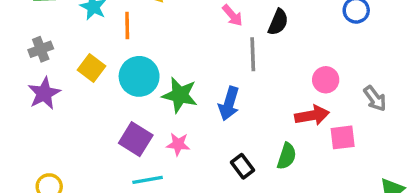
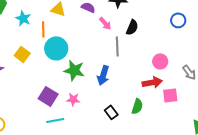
cyan circle: (139, 76) -> (56, 48), moved

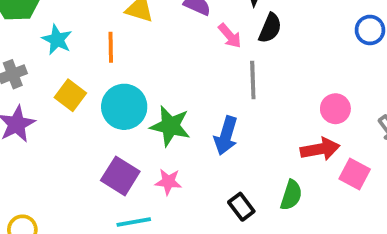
cyan star: (23, 18) -> (57, 40), moved
black semicircle: (132, 27) -> (270, 28), moved
cyan circle: (56, 48) -> (124, 107), moved
pink square: (170, 95) -> (355, 174), turned 35

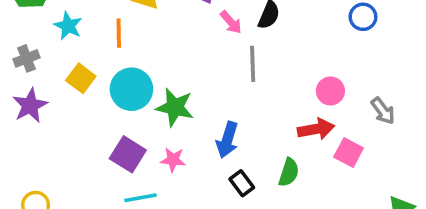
blue arrow: (226, 136) -> (227, 140), moved

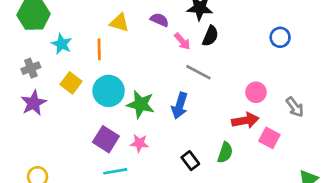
gray line: (253, 64) -> (198, 72), turned -60
blue arrow: (227, 140) -> (180, 106), moved

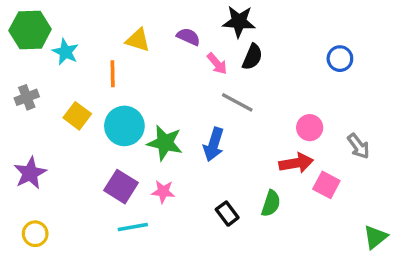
cyan star: (62, 44) -> (65, 52), moved
purple star: (34, 103) -> (30, 173), moved

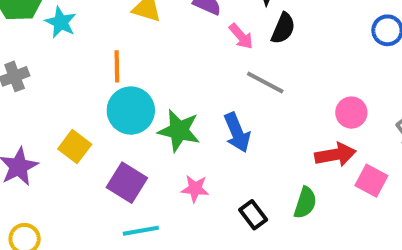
orange line: (113, 74) -> (117, 66), moved
yellow square: (77, 116) -> (75, 147), moved
blue arrow: (214, 144) -> (237, 133), turned -40
pink star: (163, 192) -> (195, 189), moved

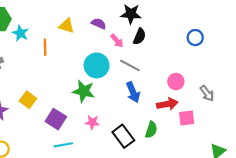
orange line: (117, 66) -> (45, 47), moved
cyan circle: (131, 111) -> (97, 65), moved
blue arrow: (237, 133) -> (133, 92), moved
pink square: (371, 181) -> (187, 118), turned -35
black rectangle: (253, 215) -> (123, 136), size x1.5

